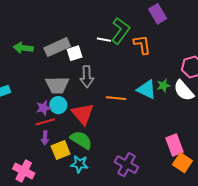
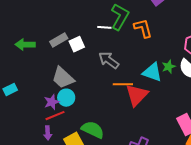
gray rectangle: (57, 47) -> (59, 40), size x0.7
gray arrow: (87, 77) -> (109, 60), moved, turned 135
gray trapezoid: (57, 85) -> (63, 78), turned 50
red triangle: (83, 114) -> (137, 95), moved, turned 30
purple arrow: (45, 138) -> (48, 133), moved

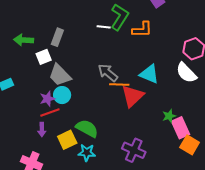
orange L-shape: (143, 28) -> (142, 30), turned 100
gray rectangle: (59, 40) -> (57, 37), turned -42
white square: (77, 44) -> (44, 57), moved
gray arrow: (109, 60) -> (108, 73), moved
green star: (169, 67) -> (169, 116), moved

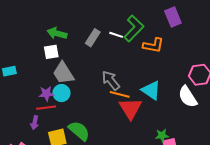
gray rectangle: (57, 37) -> (93, 38), moved
green arrow: (24, 40) -> (57, 33), moved
red triangle: (133, 96) -> (130, 108), turned -30

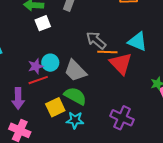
white square: (51, 52) -> (43, 23), moved
gray trapezoid: (63, 73) -> (75, 71), moved
purple arrow: (35, 123) -> (18, 98), moved, size x1.5

